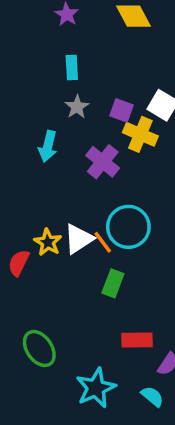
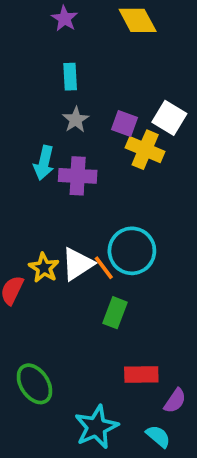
purple cross: (103, 162) -> (78, 176), moved, turned -36

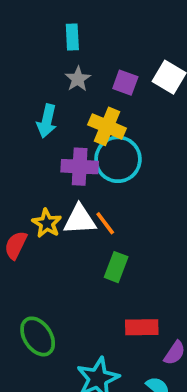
yellow cross: (145, 150) -> (107, 126), moved
purple cross: (78, 176) -> (80, 167), moved
cyan circle: (132, 251) -> (118, 159), moved
white triangle: (78, 264) -> (80, 220), turned 30

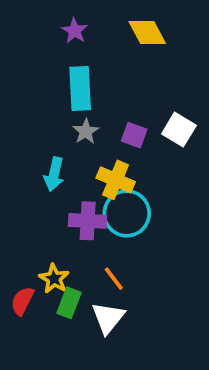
cyan rectangle: (72, 37) -> (80, 89), size x1.6
white triangle: (80, 220) -> (108, 318), moved, turned -48
green rectangle: (116, 267) -> (69, 303), moved

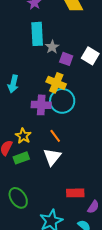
gray star: (86, 131) -> (52, 47), moved
cyan arrow: (54, 174) -> (13, 84), moved
green rectangle: (69, 303) -> (21, 158), moved, turned 49

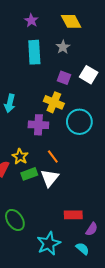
gray star: (52, 47) -> (63, 47), moved
cyan circle: (62, 101) -> (79, 122), moved
green rectangle: (21, 158) -> (29, 174), moved

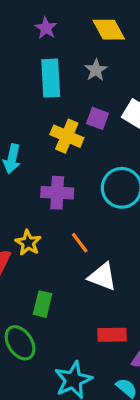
yellow cross: (54, 102) -> (67, 136), moved
green rectangle: (29, 174) -> (43, 304), moved, turned -56
white triangle: (50, 178) -> (102, 277), moved, turned -48

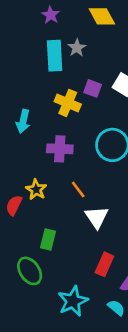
gray star: (96, 70) -> (77, 48), moved
white triangle: (102, 277) -> (97, 217), turned 35
red rectangle: (112, 335) -> (104, 264), turned -65

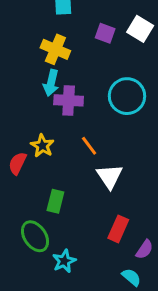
yellow cross: (68, 103) -> (55, 49), moved
cyan arrow: (23, 121) -> (51, 83), moved
cyan star: (73, 301) -> (64, 261), moved, size x0.7

